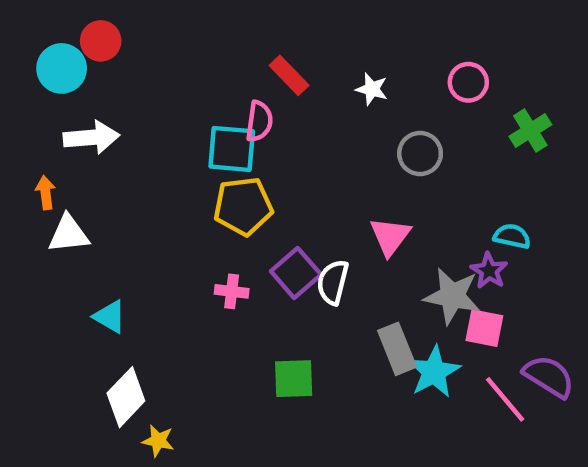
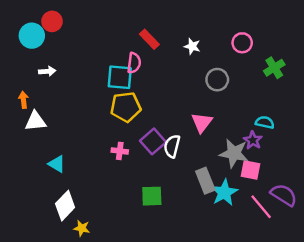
white arrow: (91, 137) -> (47, 71), size x0.6

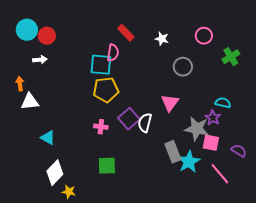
red circle: (52, 21) -> (47, 36), moved
purple semicircle: (284, 195) -> (239, 151), moved, size x0.7
green square: (152, 196) -> (107, 166), moved

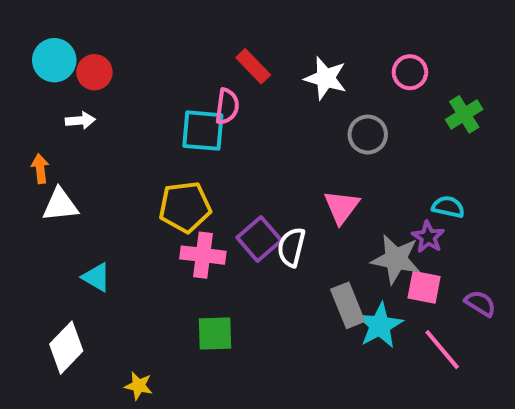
white star: (162, 39) -> (326, 78), size x1.5
yellow pentagon: (106, 90) -> (185, 207), moved
pink cross: (101, 127) -> (203, 255), size x1.5
white diamond: (55, 173) -> (66, 348), moved

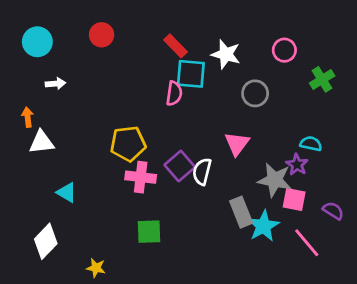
red circle: (94, 72) -> (102, 35), moved
pink semicircle: (227, 106) -> (174, 93), moved
cyan square: (203, 131) -> (191, 74), moved

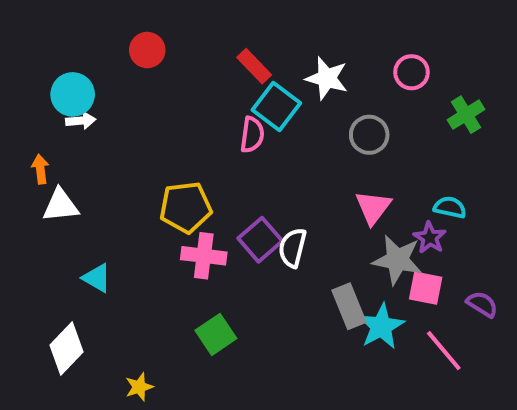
cyan circle: (37, 42) -> (73, 94), moved
cyan square: (191, 74) -> (276, 107), turned 32
pink triangle: (237, 144) -> (373, 207), moved
green square: (149, 232) -> (216, 334), turned -32
yellow star: (96, 268) -> (139, 387), turned -30

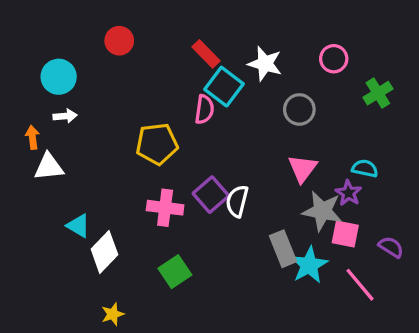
white arrow: (81, 121) -> (65, 116), moved
yellow pentagon: (186, 207) -> (157, 144), moved
white diamond: (67, 349) -> (104, 252), moved

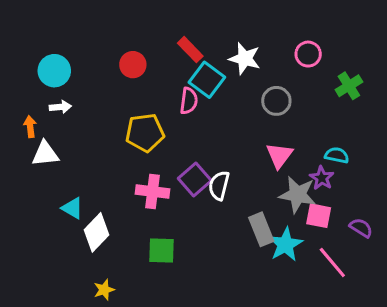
red circle: (119, 41) -> (133, 65), moved
green square: (175, 272) -> (162, 250), turned 36

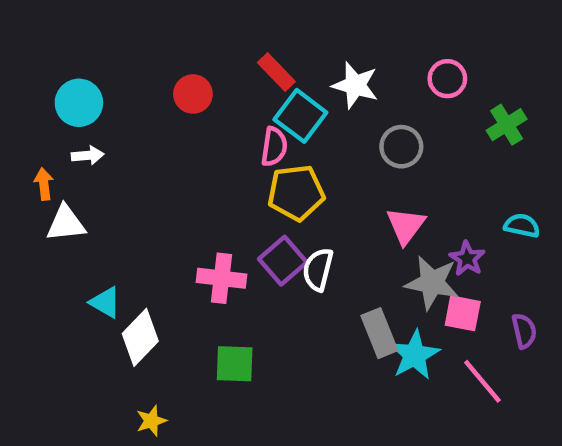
yellow pentagon: (145, 133) -> (296, 193), moved
cyan semicircle: (337, 155) -> (522, 226), moved
purple semicircle: (361, 228) -> (524, 331), turned 45

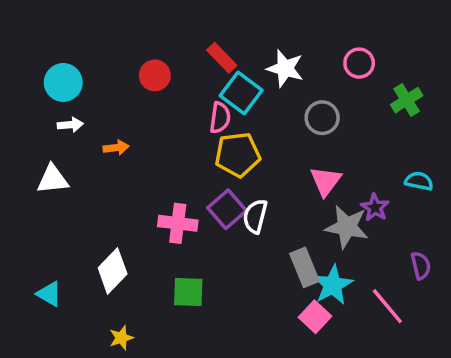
orange arrow: (44, 184) -> (116, 148), moved, turned 90
cyan triangle: (105, 302) -> (49, 294), moved
pink square: (463, 313) -> (315, 317), moved, turned 32

